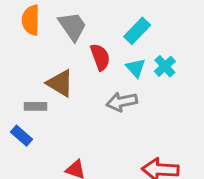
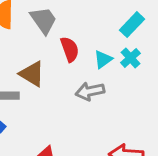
cyan rectangle: (137, 31) -> (132, 25), moved
cyan triangle: (136, 68) -> (103, 59), turned 36

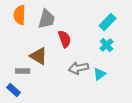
gray trapezoid: (44, 20) -> (47, 19), turned 50
cyan triangle: (103, 59) -> (100, 74), moved

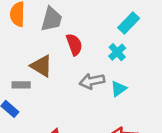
cyan cross: (107, 45) -> (117, 52), moved

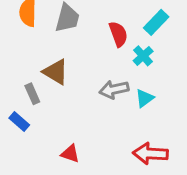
red semicircle: (74, 44) -> (118, 34), moved
gray rectangle: (21, 85) -> (32, 94), turned 66

